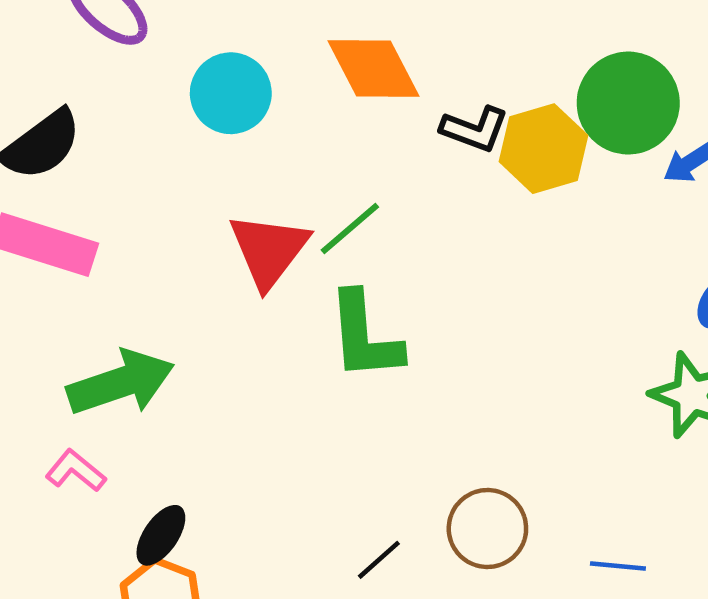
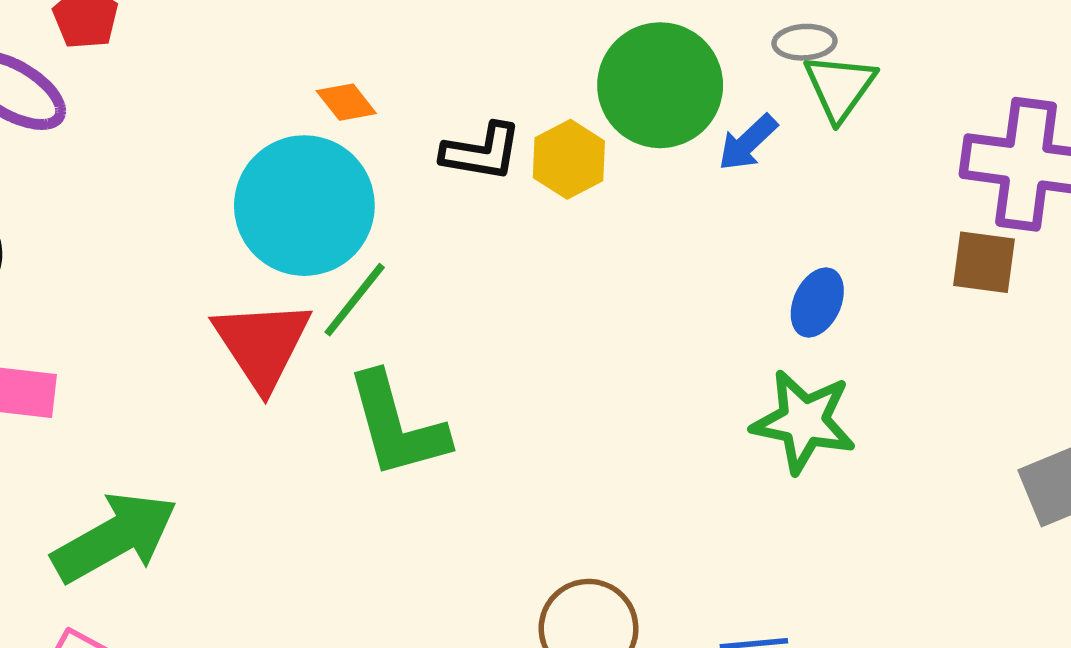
orange diamond: (373, 68) -> (346, 102), size x0.5
cyan circle: (231, 93) -> (304, 206), moved, size x1.4
yellow hexagon: (544, 149) -> (569, 159), size x0.7

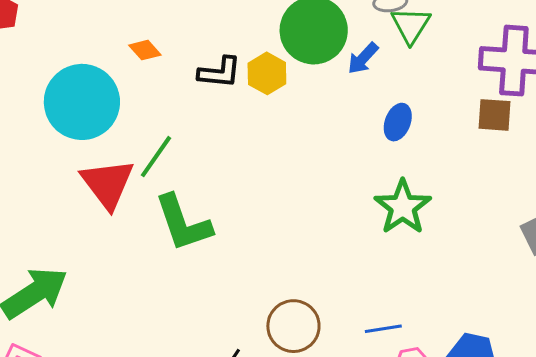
cyan circle: (304, 206) -> (82, 102), moved
blue ellipse: (817, 302) -> (398, 122), moved
green star: (804, 421) -> (403, 207), turned 30

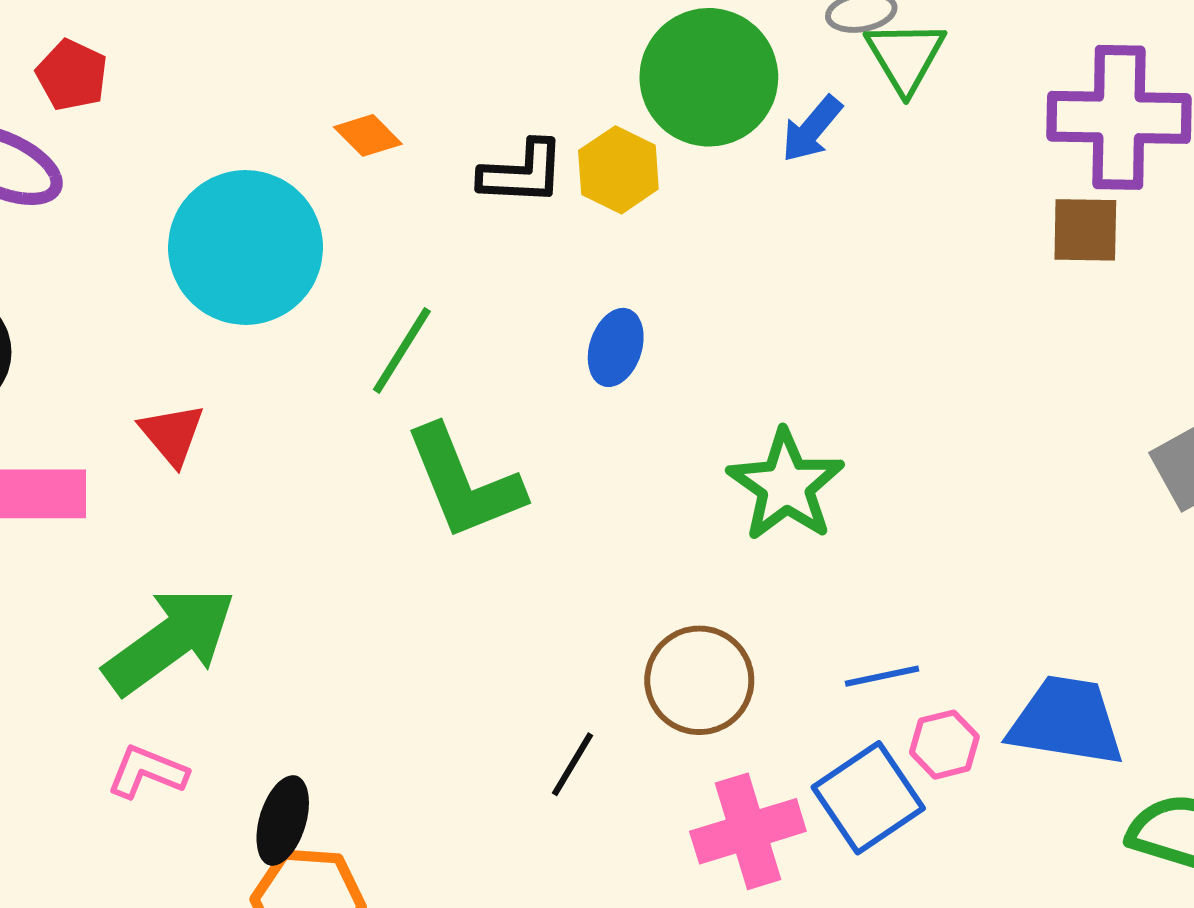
blue ellipse: (398, 122) -> (616, 347), moved
red triangle: (108, 184) -> (172, 434), moved, size x0.6
green star: (403, 207) -> (786, 485), moved

